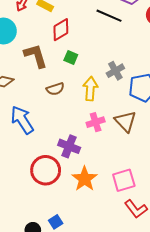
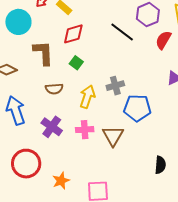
purple cross: (69, 146) -> (52, 127), moved
orange star: (85, 179) -> (61, 181), size x0.7

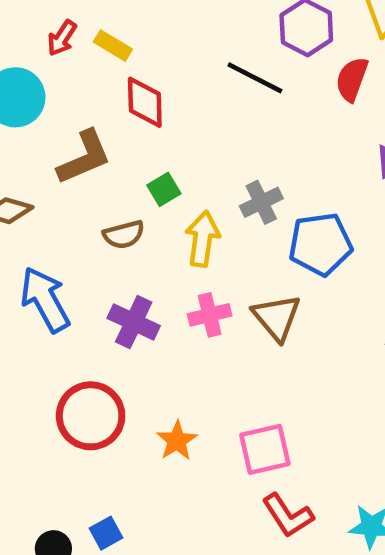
red diamond: (73, 34) -> (145, 102), turned -65
brown L-shape: (43, 53) -> (84, 157), turned 80
green square: (76, 63) -> (164, 189), moved, turned 32

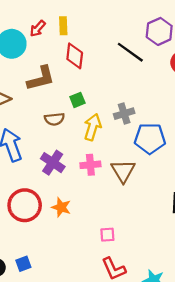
red arrow: (62, 38) -> (38, 28), moved
yellow rectangle: (113, 46) -> (63, 26), turned 48
orange star: (177, 441) -> (61, 207), moved, turned -30
pink square: (265, 449) -> (107, 235), size x0.6

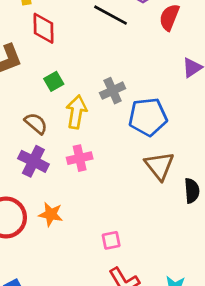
brown semicircle: (54, 119) -> (36, 123), moved, turned -126
brown triangle: (123, 171) -> (159, 166), moved

